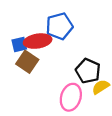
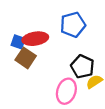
blue pentagon: (59, 26) -> (73, 25), moved
blue square: (19, 44) -> (18, 42), turned 32

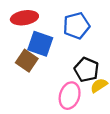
red ellipse: (35, 39) -> (24, 18), moved
blue square: (18, 42) -> (40, 44), moved, size x1.6

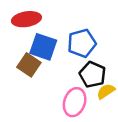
blue pentagon: (76, 26) -> (82, 43), moved

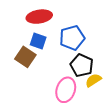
red ellipse: (26, 19) -> (39, 17), moved
blue square: (43, 47) -> (38, 41), size x0.7

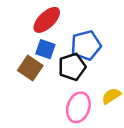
red ellipse: (39, 17) -> (47, 20), turned -35
black pentagon: (82, 65) -> (72, 67), moved, turned 30

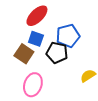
black pentagon: (72, 67) -> (57, 53), turned 30
pink ellipse: (78, 107) -> (33, 85), moved

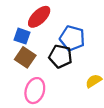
blue pentagon: (68, 36) -> (72, 38), turned 30
blue square: (36, 39) -> (22, 36), moved

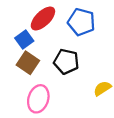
blue square: (22, 36) -> (24, 39), turned 35
blue pentagon: (72, 38) -> (81, 22), moved

